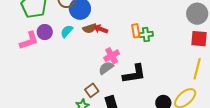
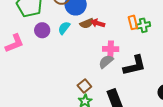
pink L-shape: (29, 41) -> (14, 43), moved
pink cross: (112, 56) -> (111, 49), turned 35
brown square: (92, 90) -> (84, 86), moved

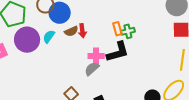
red arrow: (98, 23) -> (82, 31), turned -112
purple circle: (42, 30) -> (27, 40), size x1.6
black L-shape: (135, 65) -> (118, 52), moved

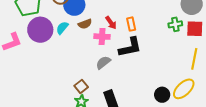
red arrow: (82, 31) -> (111, 23), moved, turned -32
green cross: (128, 31) -> (175, 24), moved
pink cross: (96, 56) -> (102, 37), moved

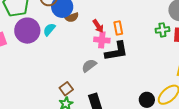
brown semicircle: (85, 24) -> (72, 17), moved
pink cross: (102, 37) -> (102, 40), moved

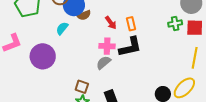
purple circle: (27, 31) -> (43, 56), moved
pink cross: (102, 40) -> (107, 46), moved
brown square: (66, 89) -> (82, 87), turned -32

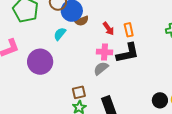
brown square: (82, 87) -> (79, 92), turned -32

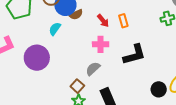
black L-shape: (128, 53) -> (134, 55), moved
gray semicircle: (101, 68) -> (93, 69), moved
brown square: (79, 92) -> (77, 86), turned -32

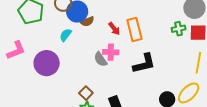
orange rectangle: (123, 21) -> (134, 29), size x1.6
gray semicircle: (93, 69) -> (100, 59), moved, turned -84

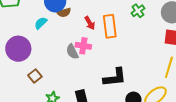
green cross: (179, 29) -> (138, 11), moved, turned -32
black L-shape: (144, 64) -> (115, 77), moved
brown square: (86, 93) -> (35, 76), moved

